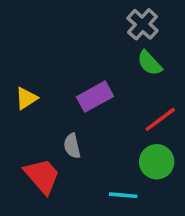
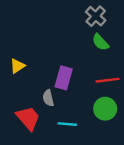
purple rectangle: (95, 97) -> (64, 78), moved, turned -45
red line: (160, 119) -> (108, 80), turned 30
cyan line: (123, 195) -> (67, 124), moved

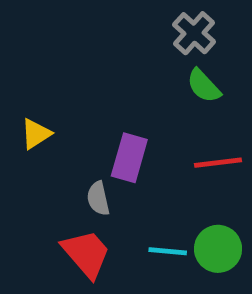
green circle: (105, 109) -> (218, 249), moved
red trapezoid: (28, 118) -> (86, 254), moved
cyan line: (67, 124) -> (168, 251), moved

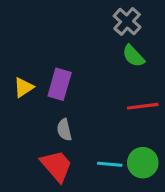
purple rectangle: (129, 158) -> (60, 84), moved

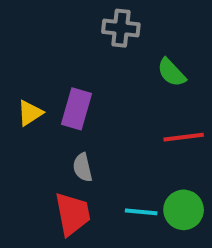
gray cross: (127, 21) -> (121, 28), moved, turned -36
red trapezoid: (56, 166) -> (72, 214), turned 30

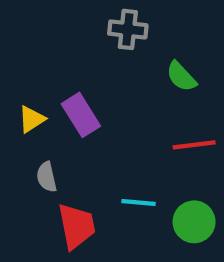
purple rectangle: (77, 109) -> (81, 115), turned -48
gray semicircle: (83, 167) -> (47, 177), moved
cyan line: (141, 212) -> (138, 203), moved

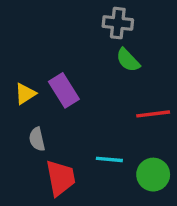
gray cross: (128, 29) -> (118, 23), moved
green semicircle: (181, 77) -> (128, 60), moved

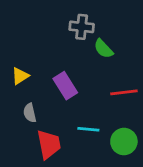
gray cross: (118, 23) -> (82, 27), moved
purple rectangle: (64, 90) -> (65, 86), moved

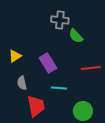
cyan line: (88, 129) -> (59, 88), moved
green circle: (124, 142) -> (83, 111), moved

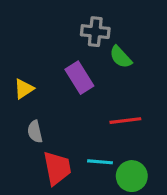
purple rectangle: (48, 63) -> (79, 78), moved
red line: (91, 68) -> (125, 121), moved
cyan line: (59, 88) -> (100, 162), moved

